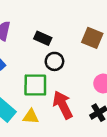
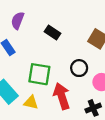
black circle: (54, 61) -> (79, 68), moved

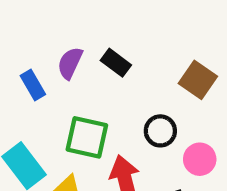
purple semicircle: (18, 21) -> (70, 63), moved

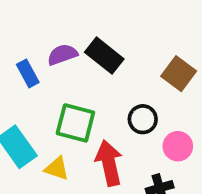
purple semicircle: (70, 63) -> (62, 55), turned 44
black rectangle: (116, 63) -> (104, 56), size x1.4

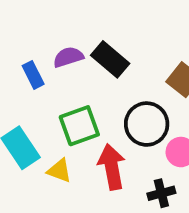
black circle: (143, 119) -> (147, 124), size x1.5
green square: (75, 123) -> (79, 126), turned -36

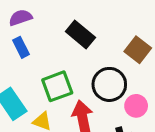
purple semicircle: (68, 57) -> (21, 18), moved

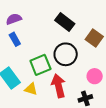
black rectangle: (80, 35) -> (65, 22), moved
black circle: (109, 84) -> (66, 54), moved

